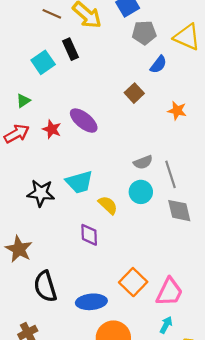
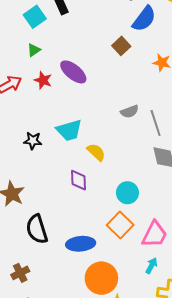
blue semicircle: (158, 64) -> (144, 19), size x1.5
green triangle: (23, 101) -> (34, 50), moved
cyan circle: (141, 192) -> (127, 193), moved
black star: (41, 193) -> (33, 141), size x0.7

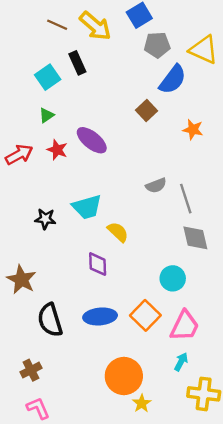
cyan circle: (127, 193) -> (173, 278), moved
blue ellipse: (81, 244) -> (100, 316), moved

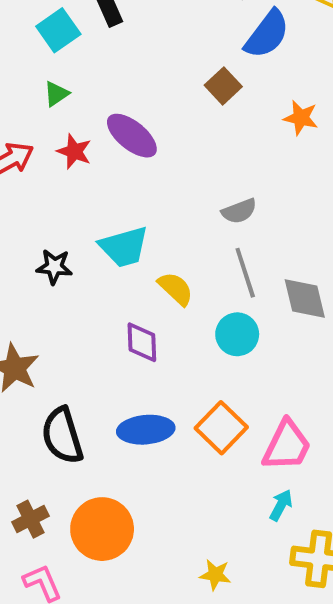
gray line: (186, 199) -> (245, 273), moved
cyan circle: (173, 278) -> (237, 334), moved
orange circle: (124, 376) -> (102, 529), moved
yellow star: (142, 403) -> (215, 575), turned -30

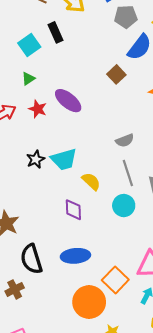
black star: (54, 267) -> (36, 159), moved, turned -30
orange square: (221, 428) -> (115, 280), moved
brown cross: (31, 519) -> (15, 289), moved
orange circle: (102, 529) -> (89, 302), moved

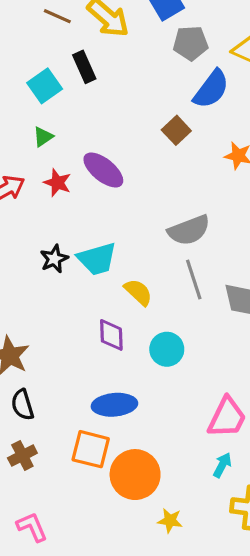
gray semicircle: (125, 140) -> (189, 230), size x1.5
cyan circle: (124, 206) -> (167, 349), moved
black semicircle: (31, 259) -> (22, 405), moved, size x0.7
orange square: (115, 280) -> (91, 449), moved, turned -30

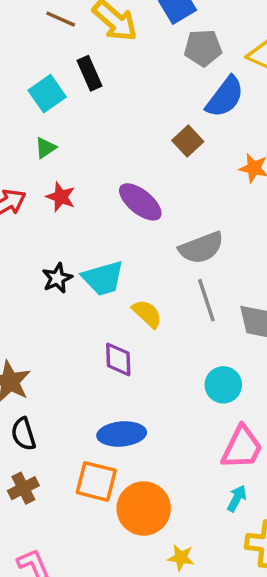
purple ellipse: (103, 170) -> (140, 202), moved
cyan circle: (167, 349) -> (223, 385), moved

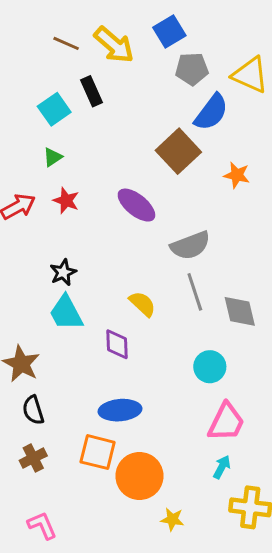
brown square: (188, 141) -> (178, 151), size x1.6
cyan trapezoid: (103, 278) -> (66, 313), moved, turned 78

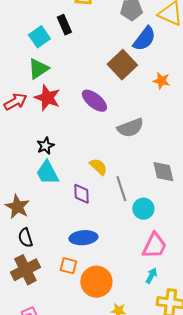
green triangle: (53, 157) -> (38, 69), size x1.6
red star: (66, 201) -> (47, 98), size x1.5
gray line: (195, 292) -> (121, 189), moved
orange square: (98, 452) -> (68, 266), size x0.7
brown cross: (33, 458) -> (25, 270), size x1.6

